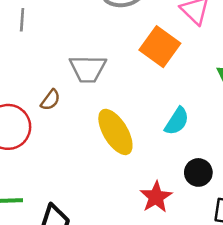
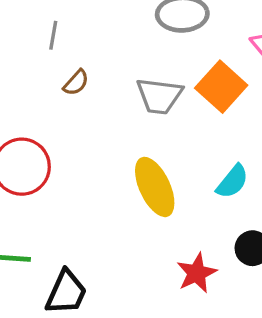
gray trapezoid: (88, 69) -> (159, 96), moved
brown semicircle: (50, 100) -> (76, 83), moved

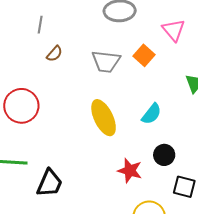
orange square: (221, 87) -> (144, 55), size x0.7
red star: (197, 273) -> (130, 171), turned -30

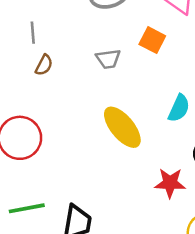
gray line: (40, 25) -> (33, 33), moved
gray trapezoid: (106, 61) -> (108, 59), size x0.7

